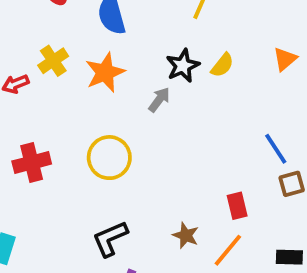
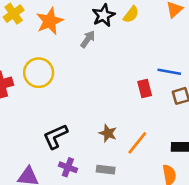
blue line: (276, 149) -> (169, 72), turned -45
yellow circle: (109, 158) -> (39, 73), moved
red rectangle: (237, 206) -> (145, 88), moved

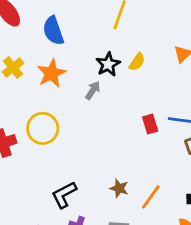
red rectangle: (145, 88) -> (150, 124), moved

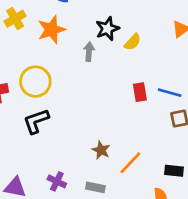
yellow semicircle: (137, 62) -> (133, 42), moved
gray arrow: (93, 90) -> (89, 52), turned -36
black L-shape: (64, 195) -> (36, 121), moved

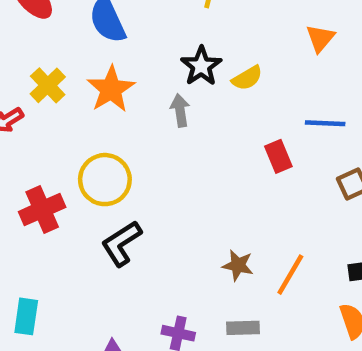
yellow semicircle: (133, 42) -> (247, 78), turned 30
blue line: (170, 93) -> (325, 123), moved

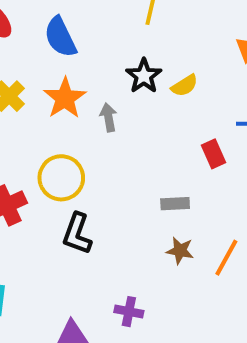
gray arrow: (180, 110) -> (108, 117), moved
black L-shape: (121, 243) -> (77, 234), turned -36
gray rectangle: (243, 328) -> (175, 204), moved

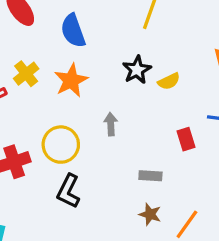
gray arrow: (108, 117) -> (111, 124), moved

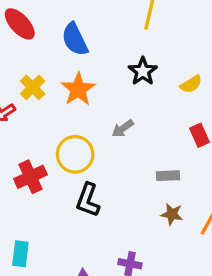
yellow semicircle: (169, 81) -> (191, 84), moved
gray arrow: (111, 124) -> (123, 128), turned -115

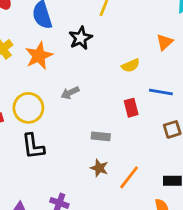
black star: (143, 71) -> (81, 38), moved
black L-shape: (88, 200) -> (33, 146), turned -36

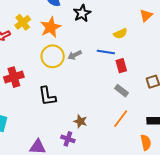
blue line: (161, 92) -> (106, 52), moved
yellow circle: (28, 108) -> (53, 56), moved
gray rectangle: (101, 136) -> (121, 91), moved, turned 32
brown star: (99, 168) -> (80, 121), moved

